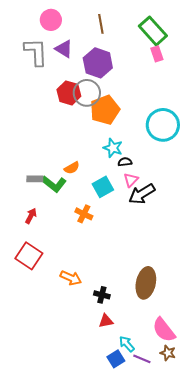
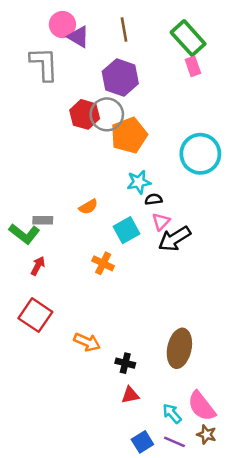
purple triangle: (64, 49) -> (78, 37), moved
cyan star: (113, 148) -> (139, 182), turned -30
green L-shape: (54, 184) -> (24, 234), moved
cyan arrow: (127, 344) -> (172, 414), moved

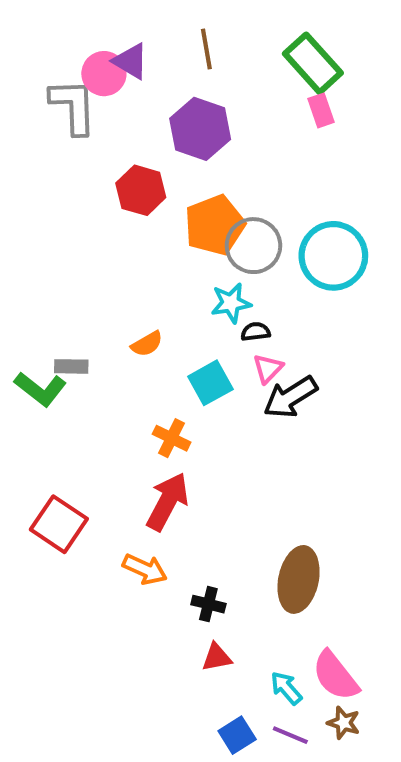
pink circle: (62, 25) -> (104, 74), moved
gray circle: (107, 114) -> (253, 246), moved
red arrow: (38, 266) -> (167, 502), moved, size x1.8

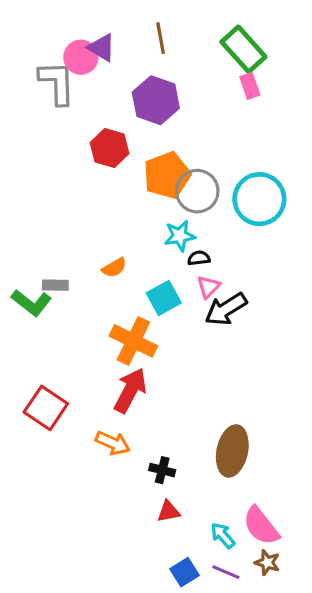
orange cross: (172, 438) -> (133, 341), size x1.6

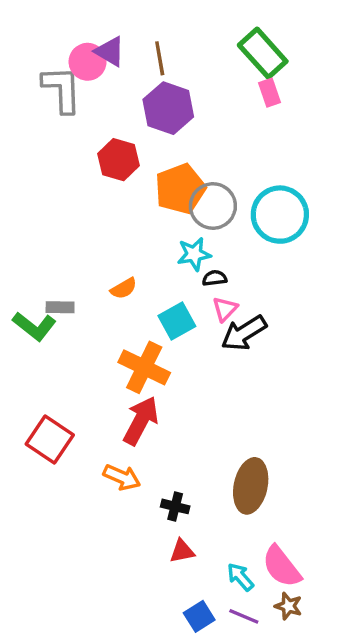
brown line: (161, 38) -> (160, 58), moved

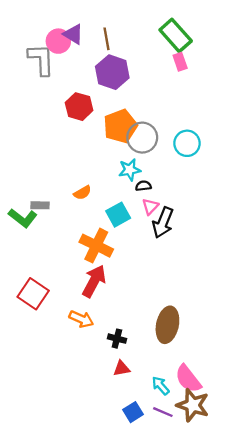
cyan circle: (280, 215) -> (187, 143), size x0.7
black arrow: (244, 333) -> (163, 223), turned -36
brown star: (288, 606) -> (193, 405), size x1.8

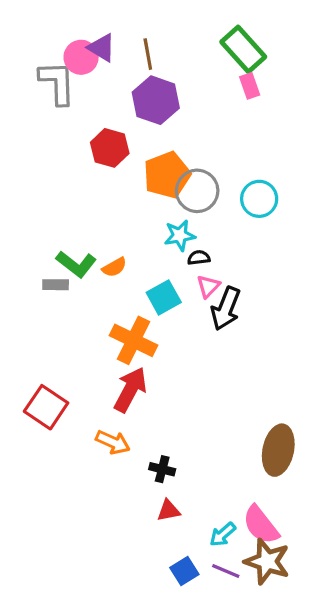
green L-shape: (23, 218) -> (76, 264), moved
brown ellipse: (167, 325) -> (278, 450), moved
cyan arrow: (161, 386) -> (223, 534), turned -90

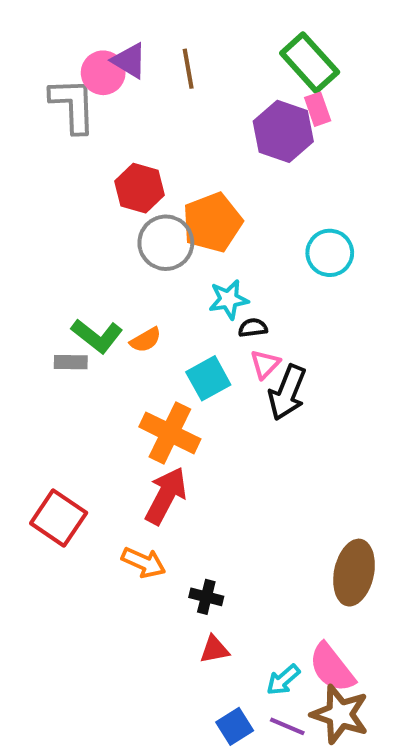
purple hexagon: (156, 100) -> (283, 131), moved
gray circle: (197, 191) -> (166, 243), moved

